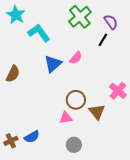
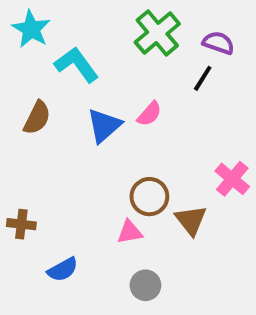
purple semicircle: (111, 22) -> (218, 43), turned -35
brown semicircle: (13, 74) -> (37, 118), moved
brown cross: (11, 141) -> (21, 224), moved, turned 32

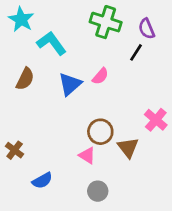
green cross: (157, 33) -> (106, 22), turned -32
purple semicircle: (218, 43) -> (147, 29), turned -132
brown cross: (21, 224) -> (15, 150), turned 30
pink triangle: (130, 232) -> (87, 155), turned 42

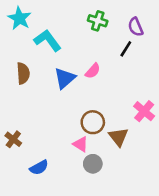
green cross: (106, 22) -> (98, 21), size x0.7
brown semicircle: (25, 79) -> (23, 73), turned -30
gray circle: (98, 191) -> (93, 164), moved

